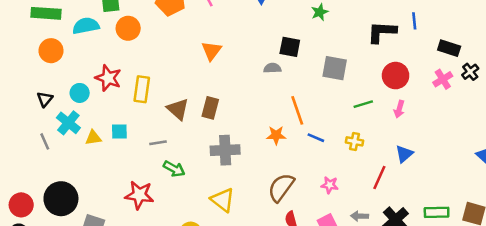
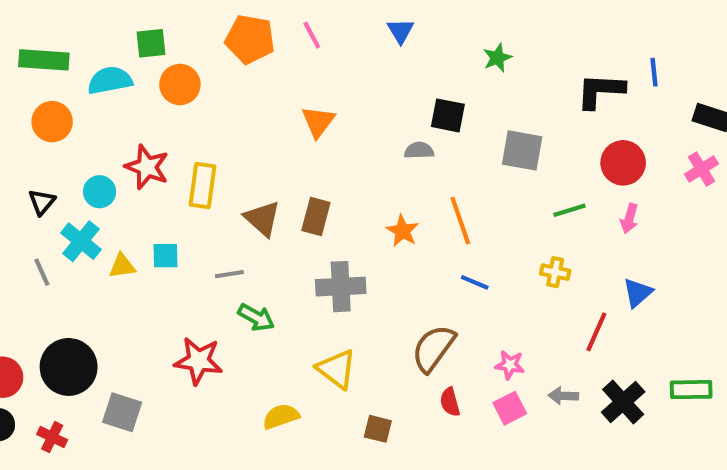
orange star: (276, 135) -> (403, 231), moved, turned 30
blue line: (316, 138) -> (475, 282), moved
pink star: (330, 185) -> (510, 365), moved

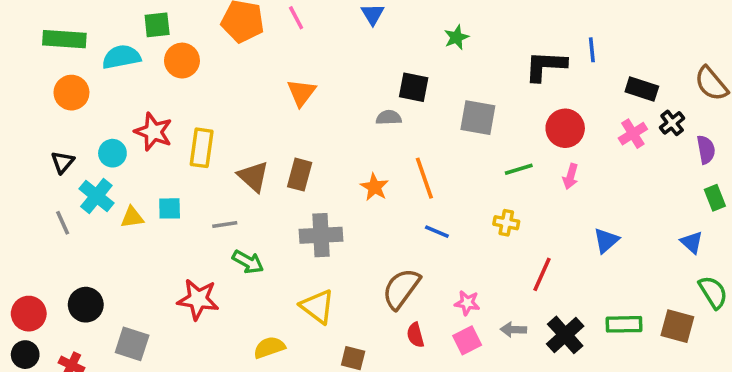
blue triangle: (638, 293) -> (606, 241), moved
black circle: (69, 367) -> (86, 305), size x0.7

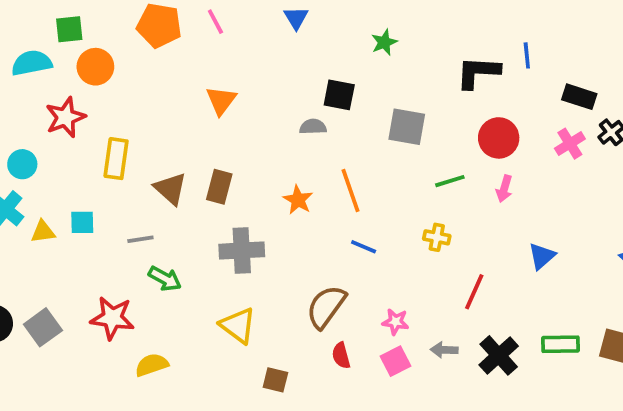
red star: (153, 132) -> (65, 117), moved, turned 30
gray square: (132, 344) -> (43, 327), moved, turned 36
yellow semicircle: (269, 347) -> (152, 365), moved

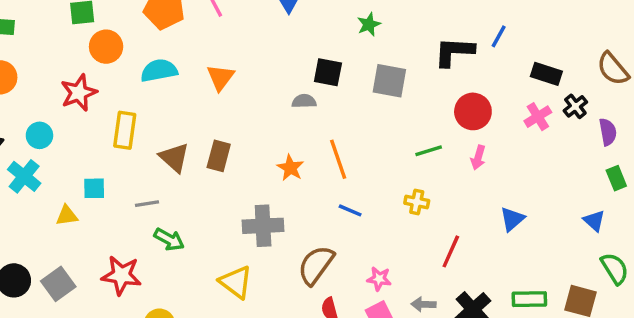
blue line: (527, 55) -> (499, 36), turned 35
cyan semicircle: (32, 63) -> (159, 71), moved
gray square: (407, 127) -> (389, 81), moved
yellow triangle: (43, 232) -> (67, 216), moved
gray cross: (242, 250) -> (263, 226), moved

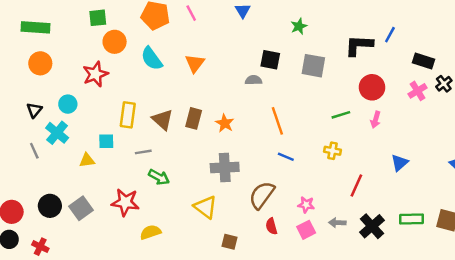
cyan semicircle: (159, 71) -> (152, 59), turned -115
yellow rectangle: (125, 130) -> (128, 115), moved
orange star: (290, 168) -> (225, 123), moved

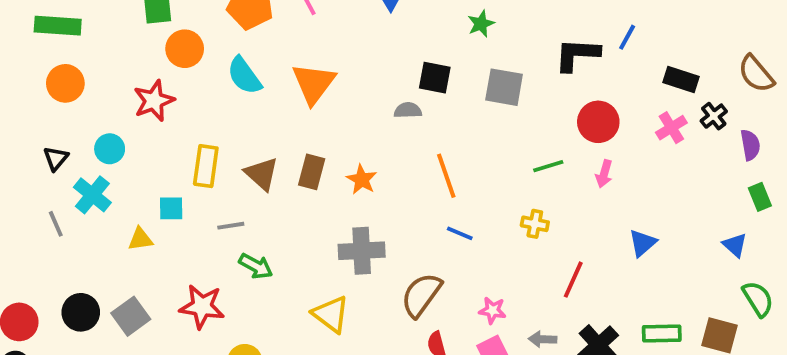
orange triangle: (195, 63) -> (314, 83), size x1.4

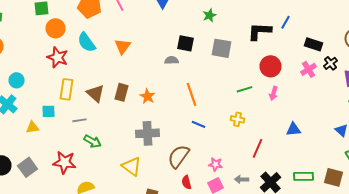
orange triangle: (314, 83) -> (122, 46), size x0.7
red star: (154, 101) -> (58, 57), moved, turned -30
blue triangle: (643, 243) -> (294, 129), turned 35

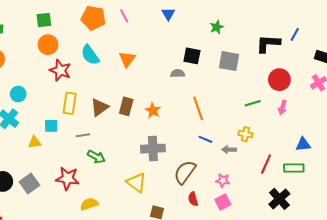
orange circle: (56, 28) -> (48, 45), moved
brown triangle: (96, 93) -> (99, 107), turned 42
green rectangle: (304, 176) -> (294, 168), moved
gray arrow: (242, 179) -> (229, 150), moved

